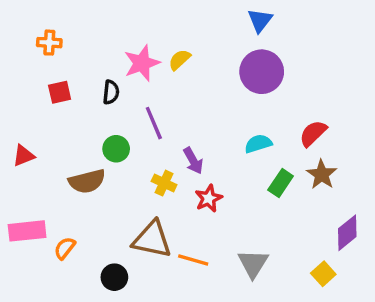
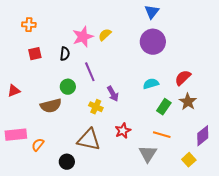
red star: (209, 198) -> (123, 131), moved
orange line: (193, 260) -> (162, 135), moved

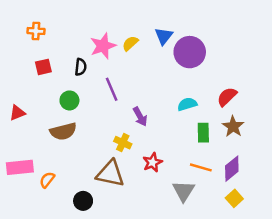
blue triangle: (152, 12) -> (164, 36), moved
green circle: (68, 87) -> (69, 100), moved
yellow cross: (96, 107) -> (123, 143), moved
green rectangle: (164, 107) -> (203, 133), turned -35
purple diamond: (203, 136) -> (232, 169), moved

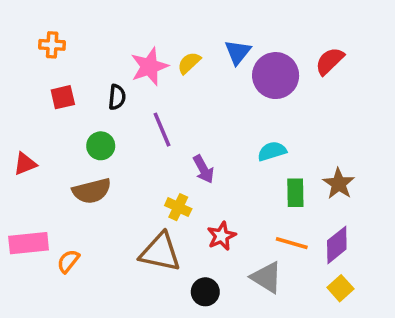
red semicircle: (227, 97) -> (330, 61), moved
gray triangle: (184, 191) -> (267, 277), turned -30
black circle: (83, 201) -> (205, 292), moved

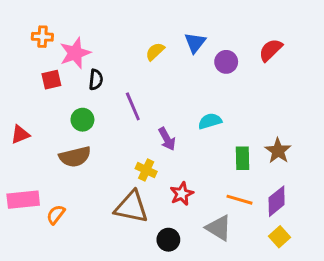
pink star: (149, 67) -> (75, 53), moved
purple circle: (276, 76) -> (226, 62), size x0.6
cyan semicircle: (272, 151) -> (210, 121), moved

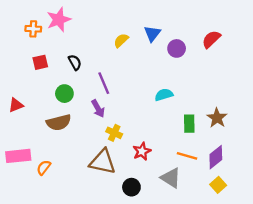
pink star: (75, 53) -> (59, 20), moved
black semicircle: (96, 80) -> (75, 62), turned -35
purple arrow: (167, 139) -> (98, 109), moved

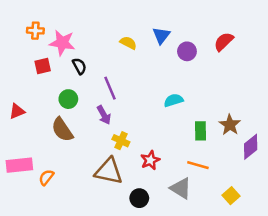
pink star: (59, 20) -> (62, 43), moved, turned 30
yellow semicircle: (121, 40) -> (128, 43), turned 70
brown semicircle: (59, 122) -> (62, 130), turned 70
purple diamond: (216, 157) -> (251, 147), moved

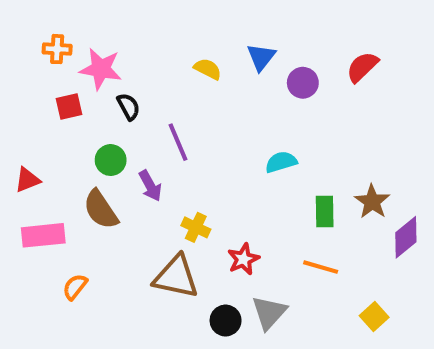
purple arrow: (104, 115) -> (150, 186), moved
pink rectangle: (19, 165) -> (43, 235), moved
gray triangle: (181, 188) -> (269, 313), moved, turned 40

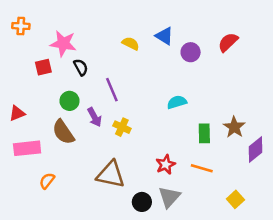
orange cross: (57, 49) -> (21, 26), moved
blue triangle: (261, 57) -> (164, 36), turned -36
yellow cross: (196, 227) -> (122, 127), moved
red star: (243, 259) -> (166, 165), moved

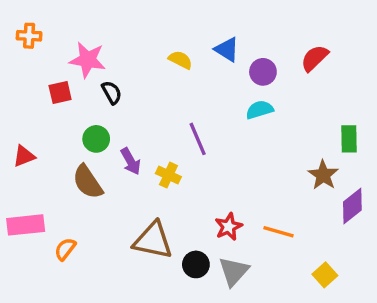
purple line: (112, 90) -> (198, 139), moved
cyan semicircle: (177, 102) -> (260, 110), moved
green rectangle: (204, 133) -> (349, 139), moved
pink rectangle: (27, 148) -> (26, 225), moved
black circle: (142, 202) -> (196, 264), moved

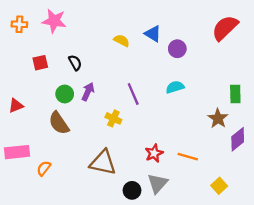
red semicircle: (315, 58) -> (225, 28), moved, size x1.4
pink star: (88, 60) -> (54, 21), moved
cyan semicircle: (260, 110) -> (175, 87), moved
purple arrow: (131, 161) -> (88, 92), moved, turned -126
black circle: (196, 264) -> (132, 190), moved

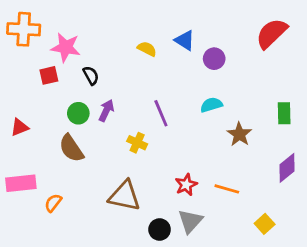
pink star: (54, 21) -> (66, 47), moved
orange cross: (19, 24) -> (24, 29), size x1.6
brown star: (218, 118) -> (239, 134), moved

